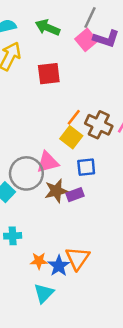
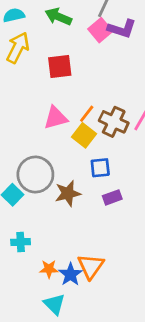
pink triangle: (48, 162) -> (56, 118), moved
purple rectangle: (75, 195) -> (112, 197), moved
cyan triangle: (44, 293) -> (54, 304), turned -30

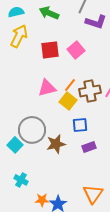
pink square: (100, 30) -> (76, 50), moved
brown cross: (114, 122) -> (90, 91), turned -35
cyan cross: (21, 242) -> (21, 180), turned 32
orange triangle: (91, 266) -> (93, 194), moved

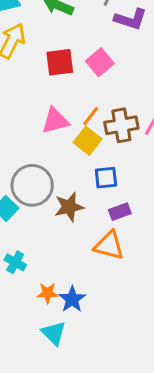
orange triangle: (93, 194) -> (109, 245), moved, turned -50

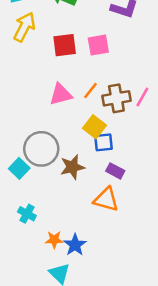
pink square: (100, 62) -> (98, 45), turned 30
yellow square: (88, 141) -> (94, 127), moved
purple rectangle: (120, 212) -> (115, 171), turned 48

